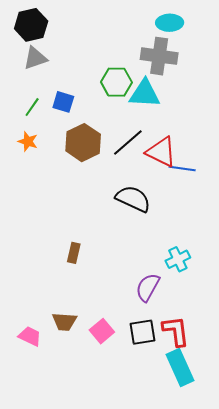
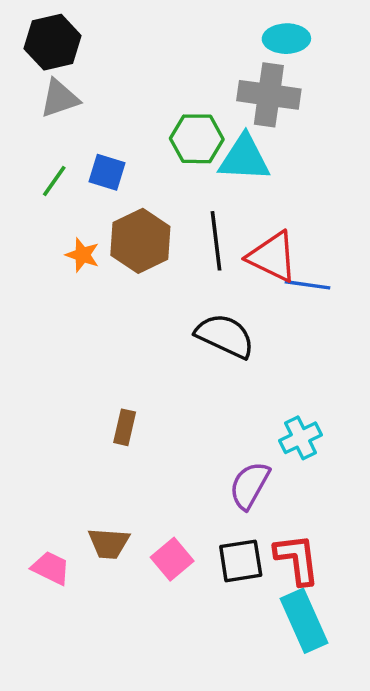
orange star: (28, 141) -> (82, 255), moved
black line: (128, 143) -> (216, 241), turned -56

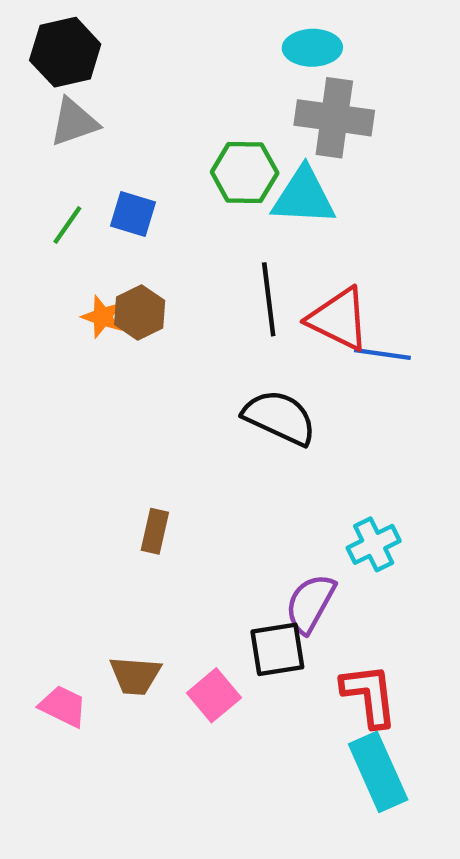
cyan ellipse: (286, 39) -> (312, 48), moved
brown hexagon: (140, 241) -> (140, 312), moved, size x0.7
black square: (241, 561) -> (277, 649), moved

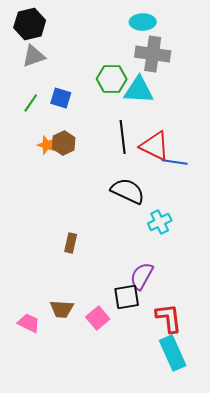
cyan cross: (374, 544) -> (160, 222), moved

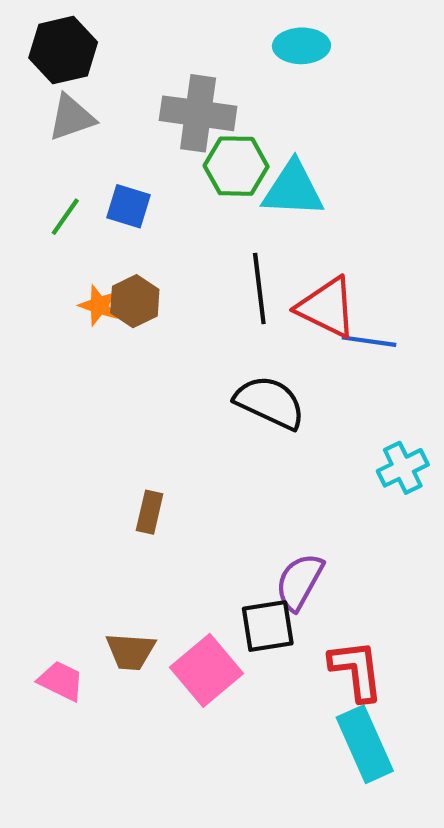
gray cross: (153, 54) -> (198, 113), moved
cyan cross: (160, 222) -> (403, 468), moved
pink square: (98, 318) -> (207, 670), size x1.4

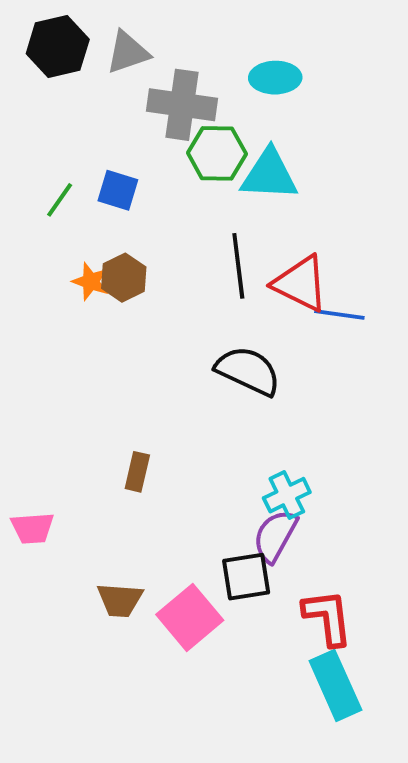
cyan ellipse: (301, 46) -> (275, 78), moved
gray triangle: (72, 118) -> (128, 52), moved
cyan cross: (403, 468) -> (287, 495), moved
pink trapezoid: (61, 681) -> (32, 528), moved, turned 150

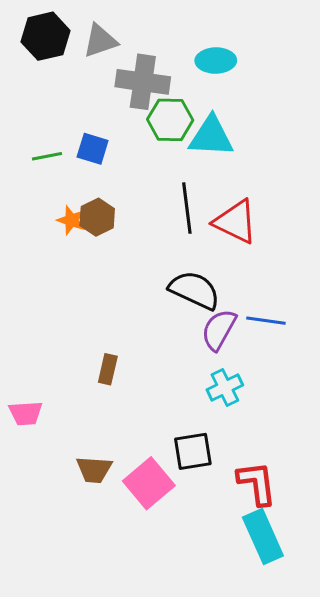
green line: (60, 200) -> (47, 156), turned 44
blue line: (339, 315) -> (266, 321), moved
purple semicircle: (275, 536) -> (219, 330), moved

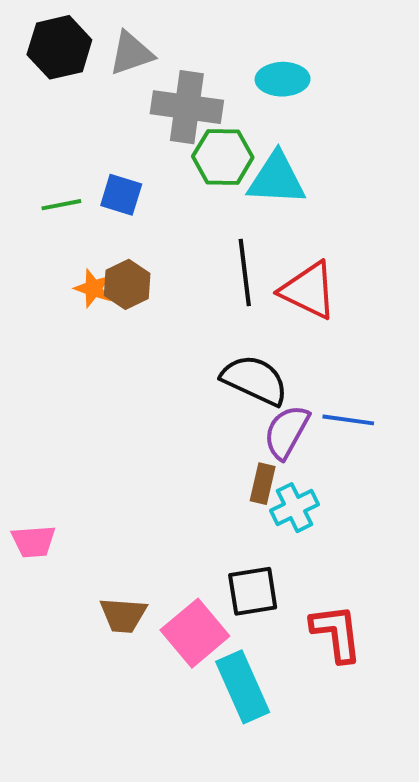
brown rectangle: (108, 369) -> (263, 484), moved
cyan rectangle: (263, 536) -> (243, 687), moved

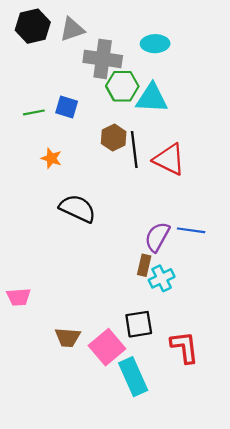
brown hexagon: (127, 284) -> (114, 138), moved
black semicircle: (255, 380) -> (78, 208), moved

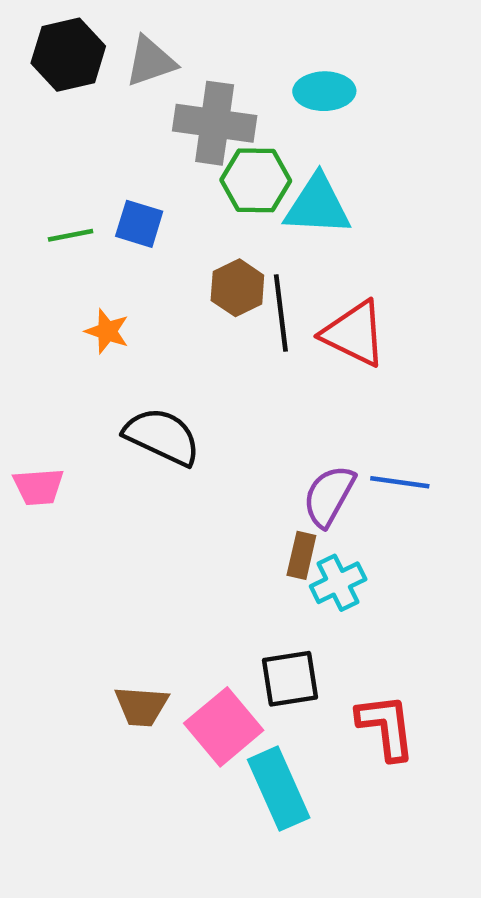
pink trapezoid: (19, 297) -> (39, 487), moved

